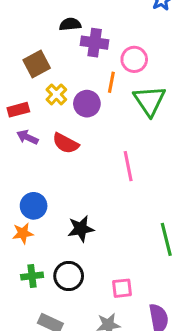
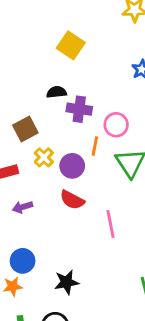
purple arrow: (27, 137) -> (23, 207), moved, turned -42
red semicircle: (66, 143) -> (72, 200), moved

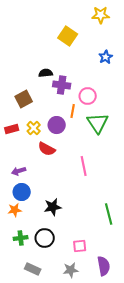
yellow square: (71, 45) -> (68, 36), moved
yellow cross: (44, 157) -> (34, 128), moved
red semicircle: (72, 200) -> (47, 149), moved
purple arrow: (23, 207) -> (19, 171), moved

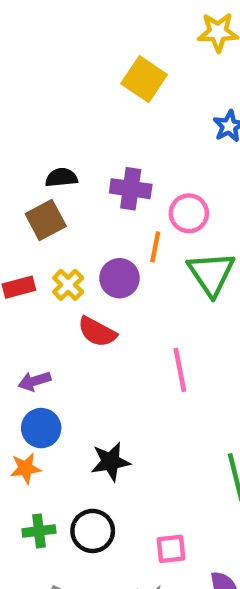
black semicircle: (46, 73) -> (61, 178), moved

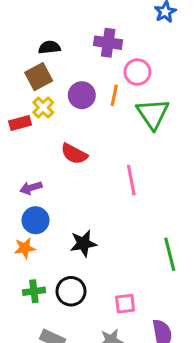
purple cross: (131, 189) -> (108, 43), moved
purple circle: (119, 278) -> (82, 95), moved
yellow cross: (68, 285) -> (43, 108), moved

